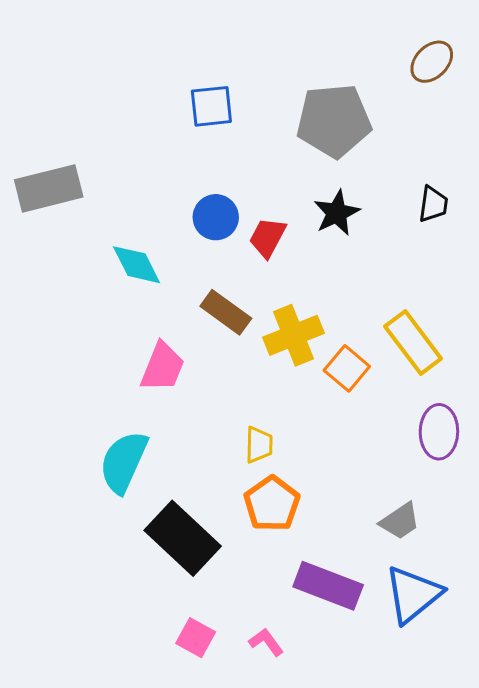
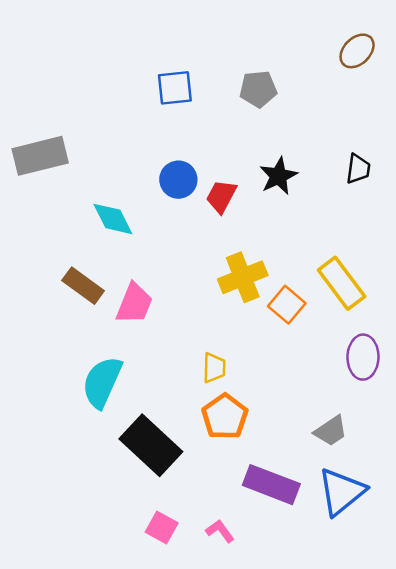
gray pentagon: (334, 121) -> (258, 89), moved, size x0.6
brown rectangle: (226, 312) -> (83, 286), moved

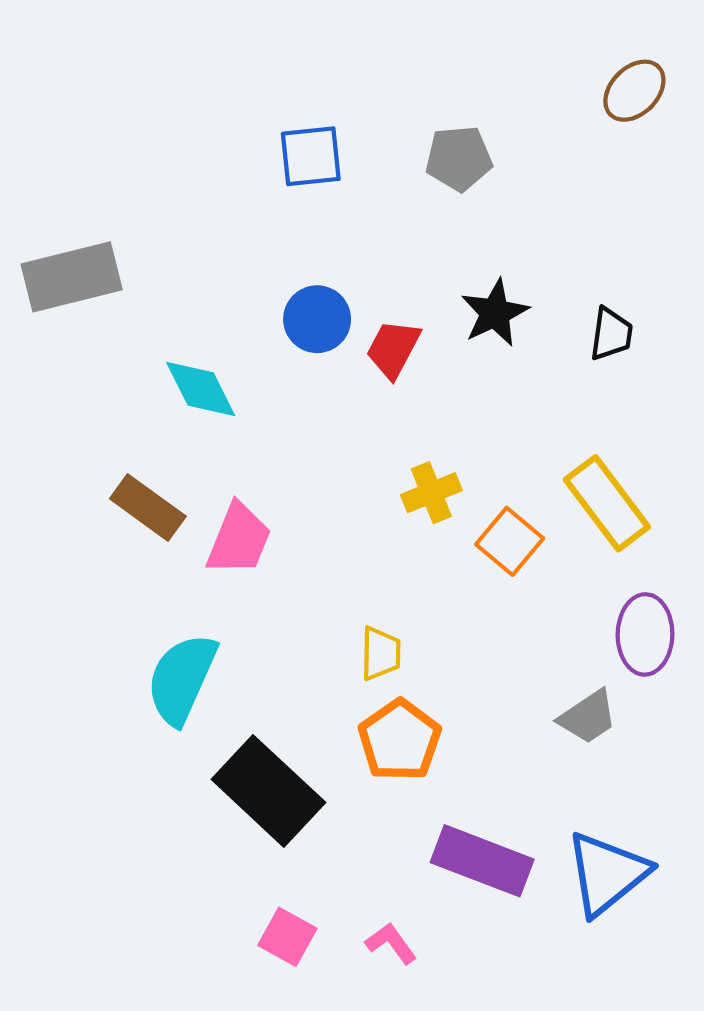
black trapezoid: (358, 169) -> (611, 334), moved
yellow cross: (243, 277) -> (431, 493), size x0.7
gray trapezoid: (331, 431) -> (588, 717), moved

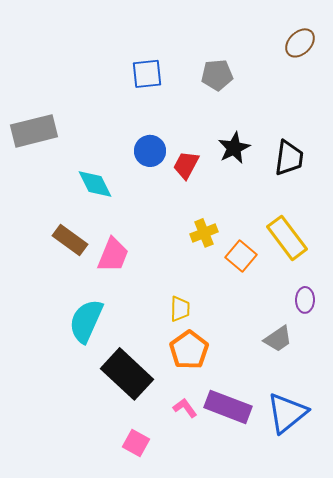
black trapezoid: (611, 334) -> (289, 158), size x1.4
purple ellipse: (645, 634) -> (305, 300), size x0.7
pink L-shape: (391, 943) -> (185, 408), moved

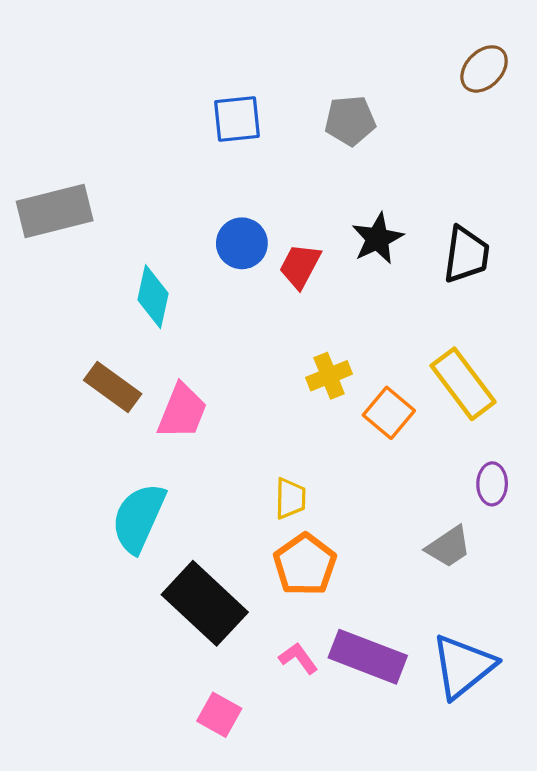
cyan diamond: (95, 184) -> (153, 297), turned 39

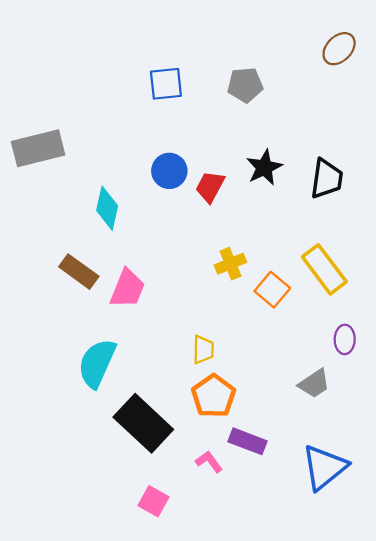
purple rectangle: (368, 657) -> (247, 441), moved, size x0.7

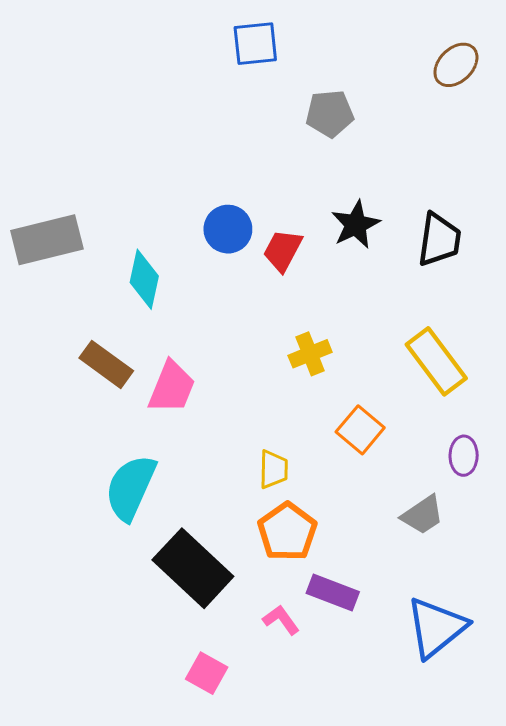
blue square: (166, 84) -> (255, 44), moved
gray rectangle: (38, 148) -> (47, 240), moved
orange square: (272, 290) -> (360, 430), moved

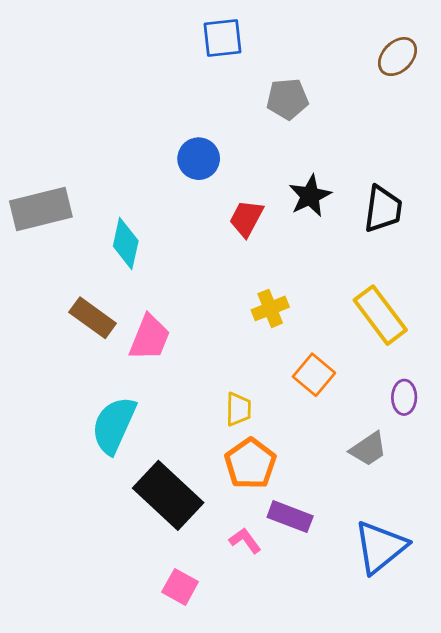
blue circle: (228, 229) -> (199, 159), moved

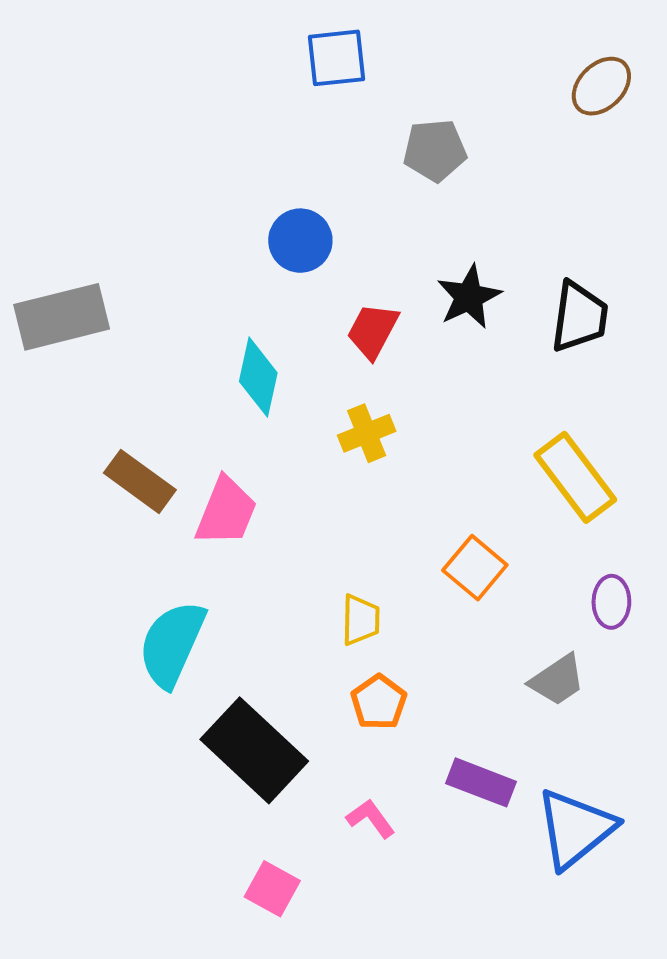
cyan diamond: (126, 244) -> (258, 377), moved
yellow cross: (270, 308) -> (367, 433), moved
orange pentagon: (250, 464) -> (379, 702), size x0.7
purple rectangle: (290, 517) -> (481, 782), moved

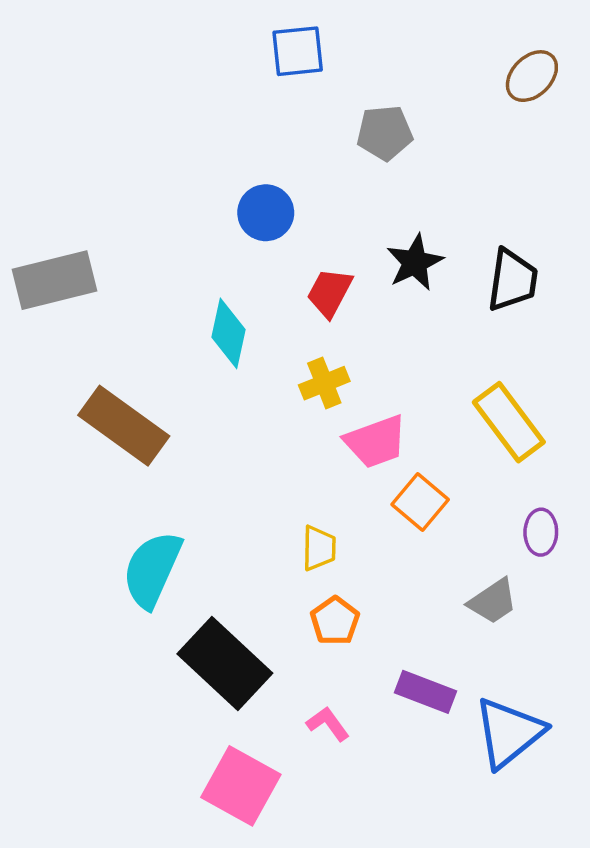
brown rectangle: (140, 481) -> (124, 426), size x1.4
pink trapezoid: (226, 511) -> (376, 442), moved, turned 48
pink square: (272, 889) -> (241, 786), size x1.6

